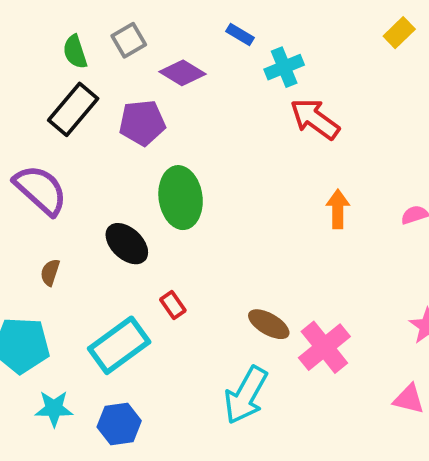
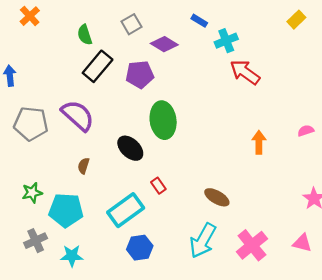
green semicircle: (75, 52) -> (85, 35), moved
orange arrow: (338, 209) -> (259, 142), moved
pink cross: (324, 347) -> (252, 245), moved
cyan star: (54, 409) -> (72, 256), moved
blue hexagon: (119, 424) -> (140, 248), moved

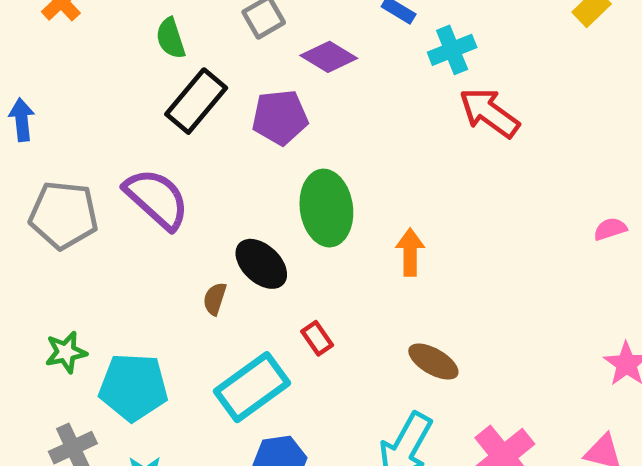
orange arrow: (259, 142) -> (410, 252), moved
brown semicircle: (84, 166) -> (215, 299), moved

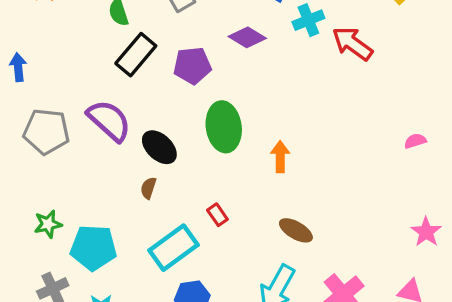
purple diamond: (329, 57) -> (247, 37), moved
red arrow: (489, 113) -> (352, 44), moved
black ellipse: (261, 264) -> (159, 147), moved

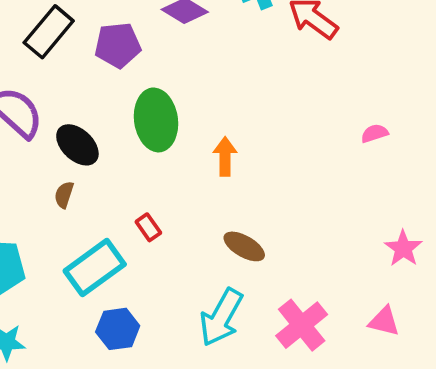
pink semicircle: (415, 141) -> (375, 133), moved

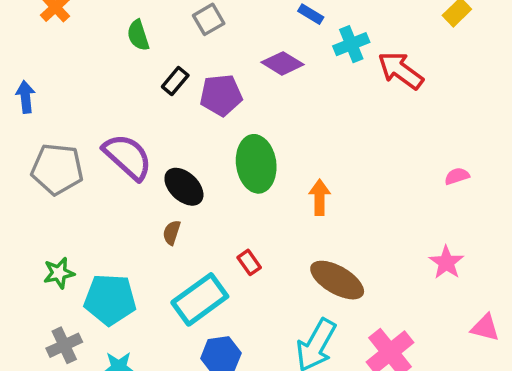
black rectangle: (49, 32) -> (175, 81), moved, size x0.6
brown ellipse: (244, 246) -> (337, 280), size x1.4
pink star: (403, 248) -> (446, 262), moved
pink triangle: (384, 321) -> (485, 328), moved

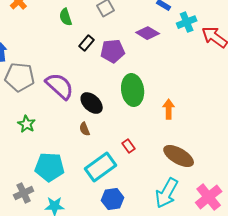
gray pentagon: (57, 169) -> (20, 77), moved
brown semicircle: (172, 233) -> (85, 129), turned -40
green star: (59, 273) -> (27, 124), moved, turned -30

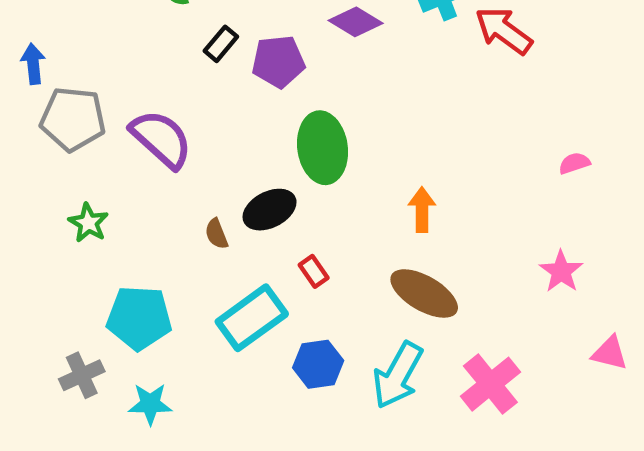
black ellipse: (92, 103) -> (270, 210), moved, turned -70
orange arrow: (169, 109) -> (422, 210), moved
blue hexagon: (113, 199) -> (318, 364), moved

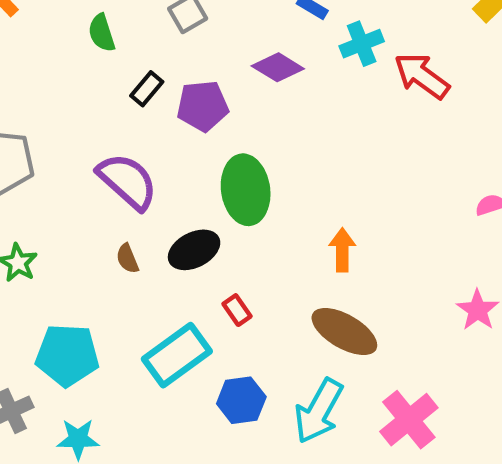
purple semicircle: (161, 139) -> (127, 181), moved
brown semicircle: (216, 234) -> (127, 258), moved

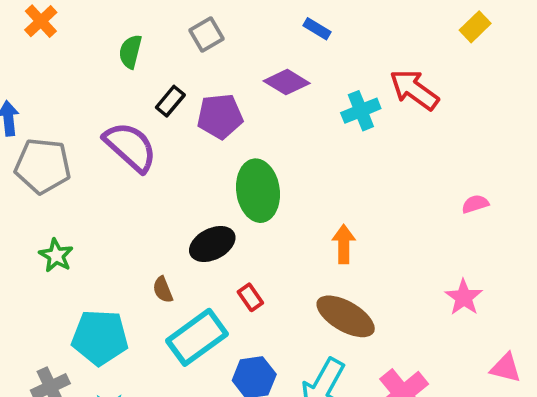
green semicircle: (102, 33) -> (130, 52), turned 32
cyan cross: (362, 44) -> (361, 111), moved
purple semicircle: (127, 181) -> (130, 147), moved
brown semicircle: (127, 258) -> (163, 290), moved

